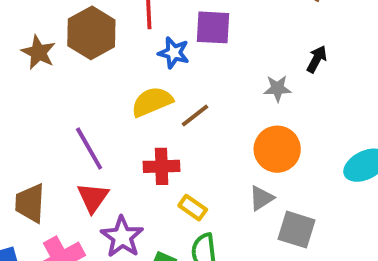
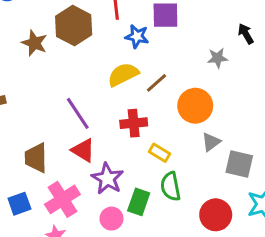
black arrow: (317, 59) -> (246, 34), turned -54
orange circle: (277, 149) -> (195, 106), moved
red triangle: (93, 197) -> (83, 150), turned -30

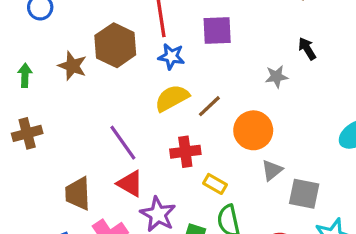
blue star: (137, 36) -> (171, 57), moved

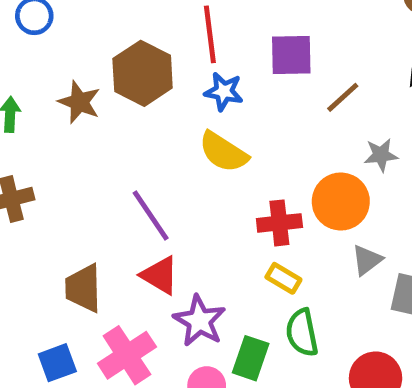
gray star: (276, 77) -> (381, 155), moved
yellow semicircle: (172, 98) -> (223, 152), turned -120
brown line: (209, 106) -> (343, 97), moved
red cross: (185, 152) -> (279, 223), moved

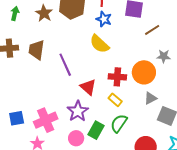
red triangle: (160, 275) -> (88, 87), moved
brown trapezoid: (83, 288) -> (36, 50), moved
green semicircle: (302, 333) -> (119, 123), turned 36

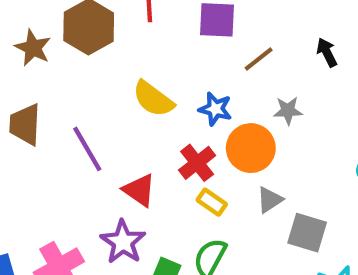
blue star: (104, 19) -> (215, 109), moved
red cross: (117, 77) -> (197, 163), turned -36
yellow rectangle: (115, 100) -> (212, 202), moved

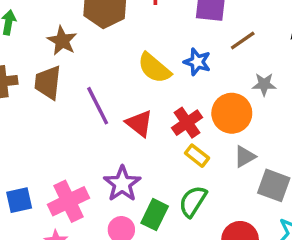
brown star: (33, 48) -> (62, 41), moved
blue star: (215, 109) -> (197, 62), moved
red triangle: (139, 190) -> (139, 123), moved

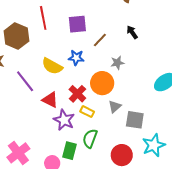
purple line: (98, 106) -> (25, 81), moved
purple star: (122, 184) -> (64, 120), moved

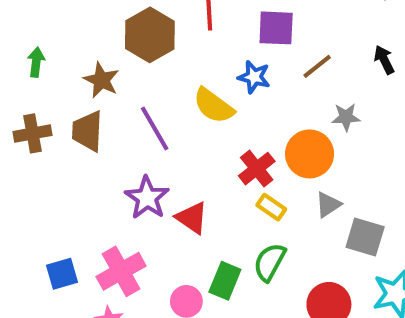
blue star: (76, 58) -> (254, 77), moved
red triangle: (50, 100) -> (192, 218), moved
purple star: (64, 120) -> (147, 198), moved

